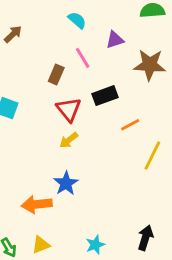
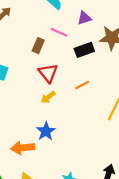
pink line: (83, 58) -> (59, 32), turned -35
black rectangle: (105, 96) -> (84, 50), moved
orange line: (130, 125) -> (82, 85), moved

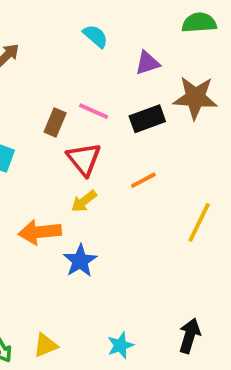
pink line: (59, 32) -> (94, 111), moved
brown rectangle: (38, 46) -> (55, 123), moved
orange arrow: (23, 148) -> (40, 232), moved

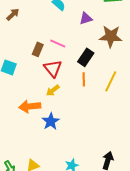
black rectangle: (147, 119) -> (86, 57), moved, turned -36
orange line: (143, 180) -> (84, 79), turned -64
yellow line: (199, 222) -> (111, 81), moved

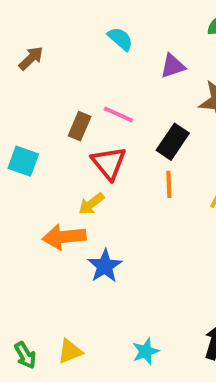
yellow arrow: (53, 90) -> (91, 204), moved

